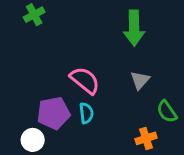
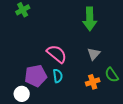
orange cross: (146, 138) -> (93, 82), moved

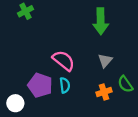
purple pentagon: (36, 76) -> (40, 85), turned 30
white circle: (22, 94) -> (15, 103), moved

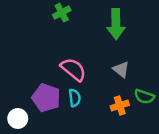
green cross: (25, 11) -> (62, 13), moved
gray triangle: (105, 61) -> (121, 69), turned -32
green semicircle: (125, 84) -> (144, 97), turned -36

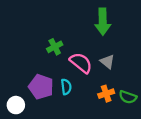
green cross: (62, 13) -> (55, 47), moved
pink semicircle: (73, 69) -> (81, 63), moved
green semicircle: (144, 97) -> (128, 97), moved

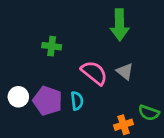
green cross: (55, 47) -> (52, 46), moved, turned 35
orange cross: (106, 94) -> (124, 125), moved
white circle: (16, 105) -> (18, 97), moved

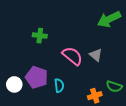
green arrow: (120, 25) -> (109, 19), moved, turned 65
white circle: (18, 97) -> (14, 84), moved
cyan semicircle: (77, 101) -> (59, 85), moved

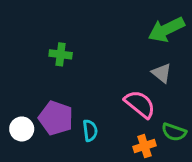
gray triangle: (96, 55) -> (162, 73), moved
pink semicircle: (72, 56) -> (140, 104), moved

